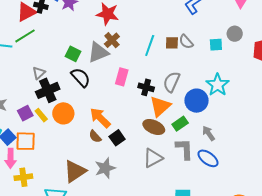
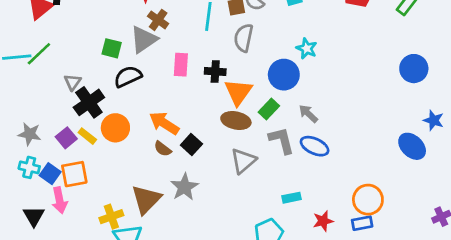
green line: (25, 36) -> (39, 54), moved
black semicircle: (81, 77) -> (128, 77), turned -60
gray semicircle: (172, 82) -> (244, 38), moved
cyan star: (218, 85) -> (307, 48), size x0.7
yellow cross: (23, 177) -> (111, 217), moved

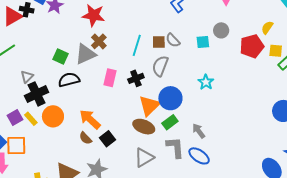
black cross: (215, 72) -> (136, 78), moved, turned -35
blue circle: (284, 75) -> (170, 98), moved

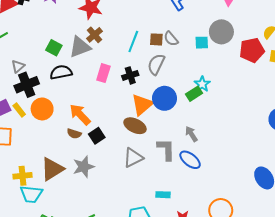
gray circle: (221, 30) -> (221, 32), size x1.5
green rectangle: (170, 122) -> (194, 94), moved
brown semicircle: (85, 138) -> (74, 134), turned -32

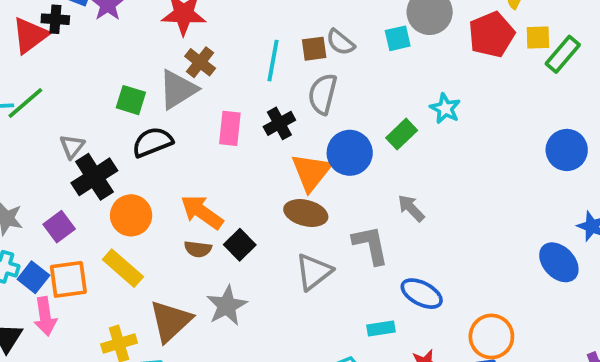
cyan star: (202, 84) -> (445, 108), moved
yellow rectangle: (19, 110) -> (123, 268), moved, size x1.5
blue ellipse: (190, 160) -> (422, 294), moved

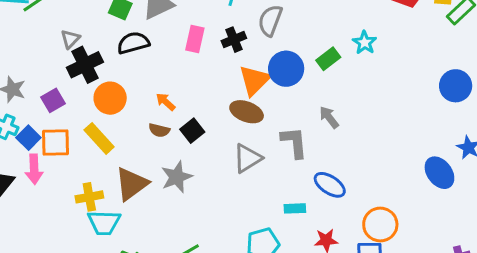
orange arrow: (202, 212) -> (166, 102), size x0.6

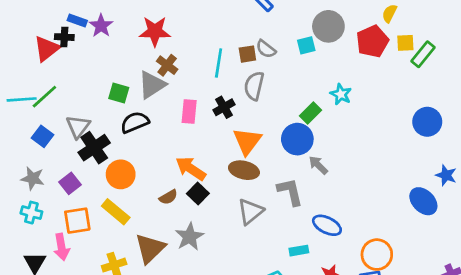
gray triangle: (70, 39) -> (78, 127), size x1.4
blue circle: (286, 69) -> (297, 139), moved
orange arrow: (166, 102) -> (191, 169), moved, size x1.6
brown semicircle: (159, 130) -> (168, 197), turned -36
blue square: (28, 138) -> (42, 136), moved

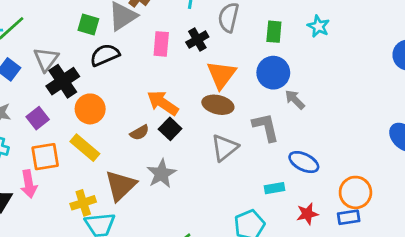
green rectangle: (310, 113) -> (274, 32), moved, turned -40

